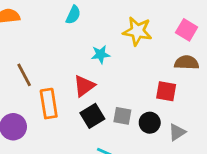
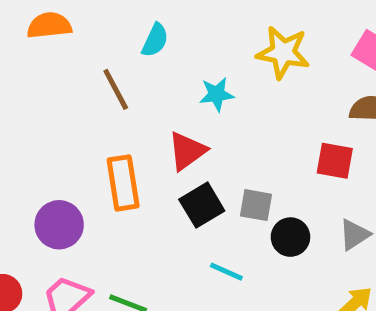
cyan semicircle: (73, 15) -> (155, 40), moved
brown line: (24, 75) -> (116, 89), moved
black circle: (150, 123) -> (290, 237), moved

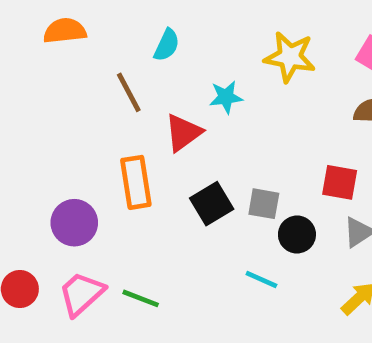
red triangle: (187, 151) -> (183, 133), moved
red square: (335, 161) -> (340, 182), moved
cyan line: (226, 272) -> (261, 280), moved

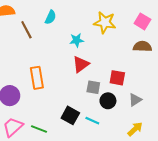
brown line: (129, 92) -> (26, 30), moved
red triangle: (183, 133) -> (81, 64), moved
red square: (340, 182) -> (117, 78), moved
black square: (212, 204) -> (70, 115), moved, turned -30

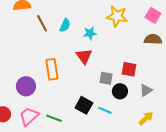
cyan semicircle: (50, 17) -> (65, 25), moved
red triangle: (81, 64) -> (84, 56), moved, turned -30

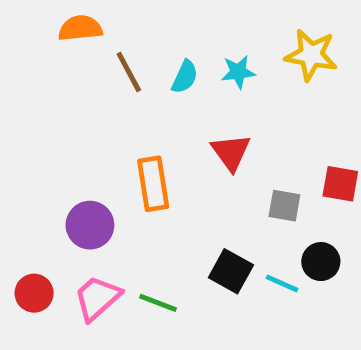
cyan star: (90, 33) -> (238, 72), moved
black circle: (120, 91) -> (321, 262), moved

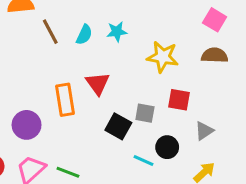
yellow star: (311, 55) -> (163, 57), moved
red triangle: (231, 152) -> (98, 83), moved
black square: (231, 271) -> (118, 126), moved

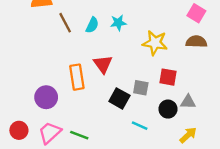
gray triangle: (204, 131) -> (188, 102), turned 35
black circle: (167, 147) -> (168, 109), moved

